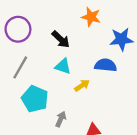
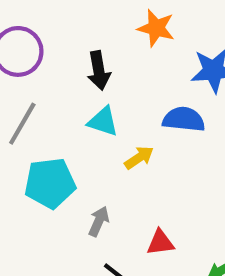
black arrow: (61, 39) -> (99, 71), turned 36
cyan pentagon: (35, 99) -> (50, 183), turned -30

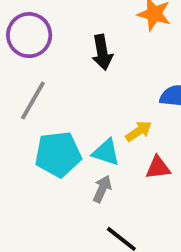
cyan triangle: (103, 122) -> (106, 152), moved
red triangle: (160, 243) -> (158, 168), moved

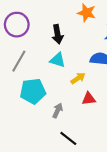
cyan triangle: (106, 152) -> (58, 60), moved

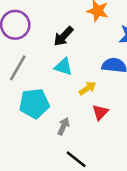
black arrow: (58, 34) -> (63, 36), turned 54
red triangle: (89, 99) -> (100, 112), turned -40

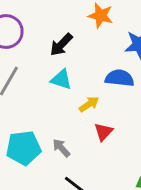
cyan pentagon: (34, 103) -> (23, 148), moved
gray arrow: (63, 126) -> (61, 148), turned -66

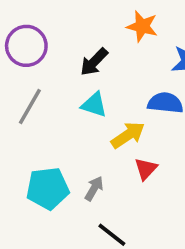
yellow arrow: (89, 104) -> (128, 135), size x1.4
gray arrow: (61, 148) -> (94, 188), turned 72

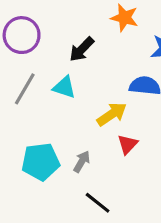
cyan triangle: (94, 105) -> (64, 87), moved

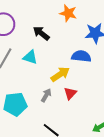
black arrow: (82, 49) -> (41, 33), turned 84
gray arrow: (82, 162) -> (46, 95), moved

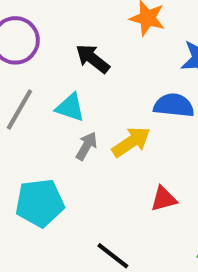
red triangle: (70, 93) -> (164, 199), moved, turned 32
gray arrow: (46, 95) -> (86, 146), moved

